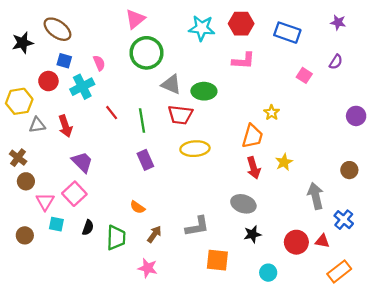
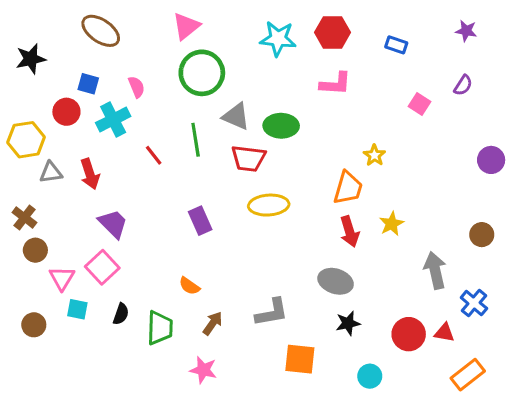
brown ellipse: (57, 29) -> (101, 31), moved
blue rectangle: (287, 33) -> (396, 45), size x0.6
green line: (142, 120) -> (196, 140), moved

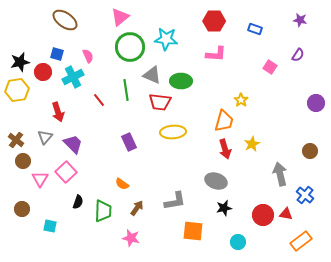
cyan star: (278, 39) -> (166, 39), moved
black star: (31, 59) -> (20, 62), moved
gray triangle: (51, 172) -> (45, 137), moved, turned -42
cyan square: (77, 309) -> (50, 226), moved

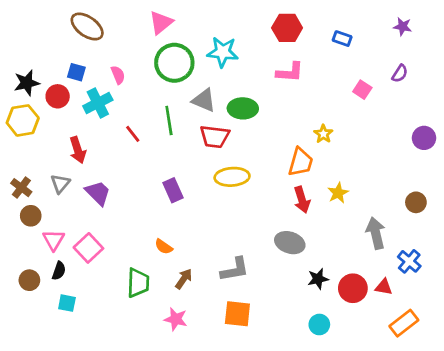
pink square: (66, 172) -> (88, 248), moved
black semicircle: (78, 202) -> (59, 271), moved
black star: (224, 208) -> (318, 279), moved
orange square: (193, 231) -> (237, 314), moved

